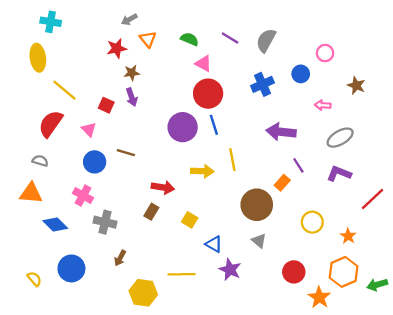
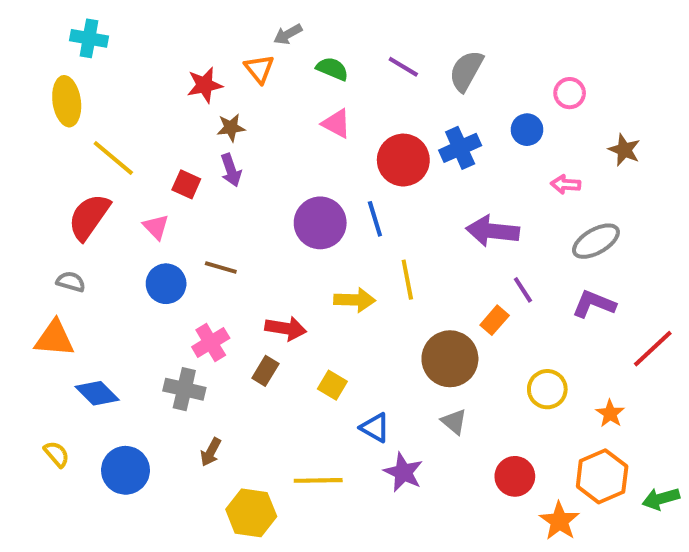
gray arrow: (129, 19) -> (288, 34), moved
pink triangle: (203, 63) -> (336, 124), moved
red circle: (208, 94) -> (403, 160), moved
pink cross: (83, 195) -> (211, 343), moved, turned 30
yellow semicircle: (34, 279) -> (57, 454), moved

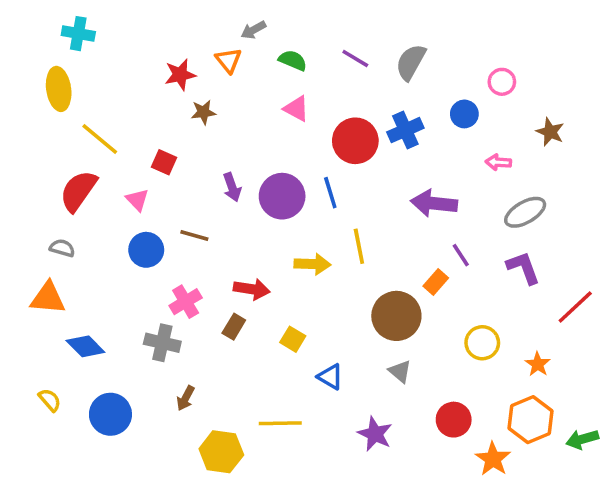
purple arrow: (231, 170) -> (232, 187), moved
purple L-shape: (594, 304) -> (523, 268), turned 48
purple star: (403, 472) -> (375, 434), moved

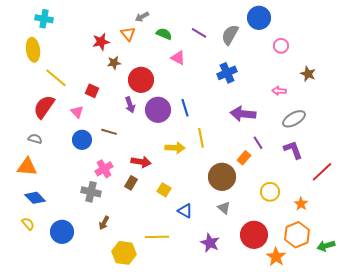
pink triangle: (296, 109) -> (178, 58), moved
blue circle: (464, 114) -> (259, 18), moved, size x1.5
red circle: (355, 141) -> (141, 80), moved
blue diamond: (85, 346) -> (35, 198), moved
red circle: (454, 420) -> (254, 235), size x1.4

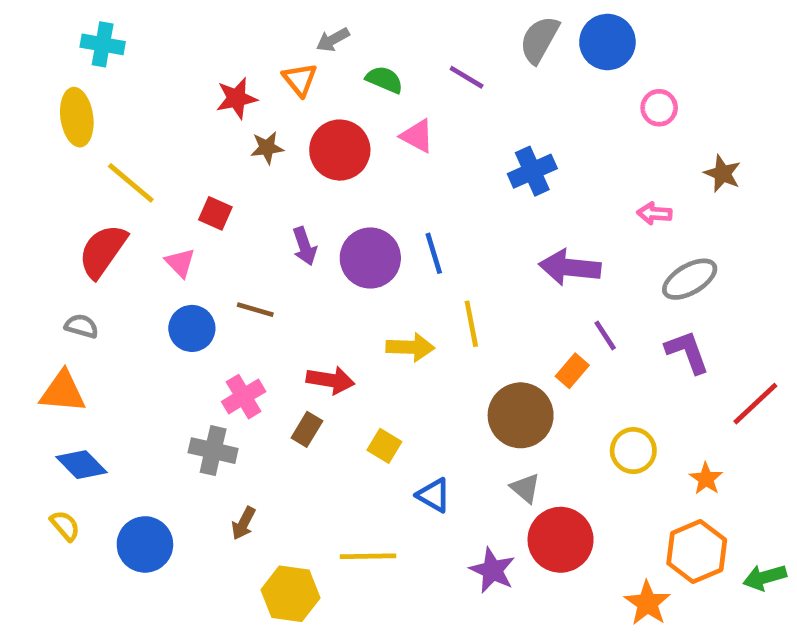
gray semicircle: (230, 35) -> (539, 40), moved
red circle: (141, 80) -> (340, 150), moved
red circle: (254, 235) -> (561, 540), moved

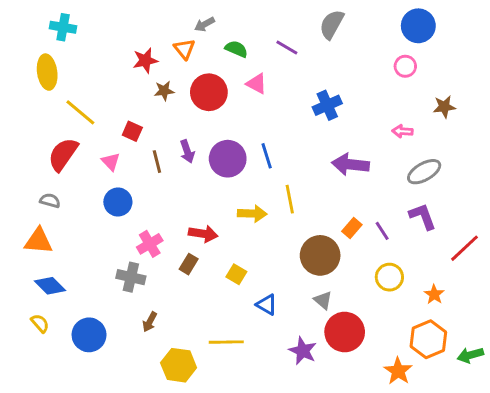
blue circle: (607, 42) -> (418, 26), moved
brown star: (723, 173) -> (444, 107), turned -30
brown line: (255, 310) -> (157, 162), moved, turned 60
purple line: (605, 335) -> (382, 231), moved

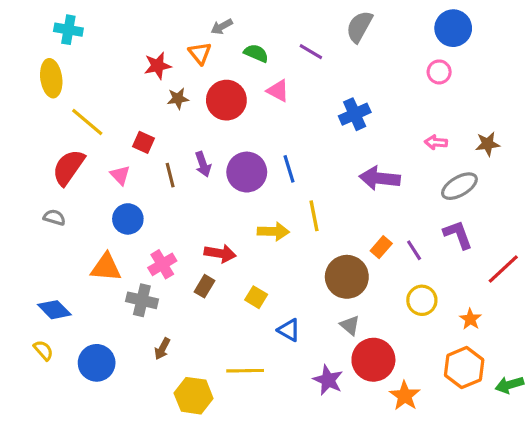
brown star: (444, 107) -> (488, 144), moved
orange triangle: (38, 241) -> (106, 267), moved
orange star: (398, 371) -> (405, 396), moved

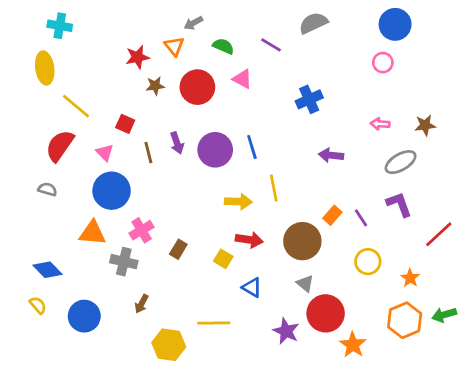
gray semicircle: (359, 27) -> (313, 23), turned 36
purple arrow: (380, 178) -> (331, 155), size x0.7
blue circle: (128, 219) -> (112, 191), size x1.4
red arrow: (220, 253) -> (249, 240), moved
green arrow: (509, 385) -> (444, 315), moved

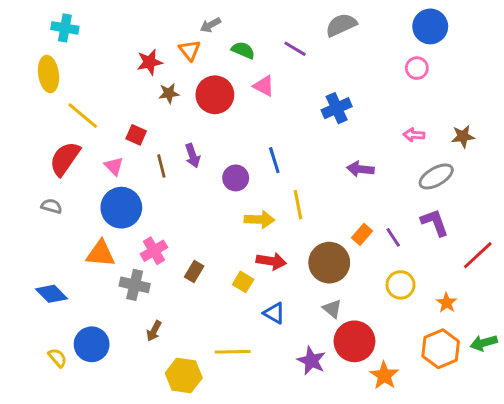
purple circle: (215, 150) -> (236, 178), moved, size x0.7
yellow semicircle: (38, 305) -> (57, 358), moved

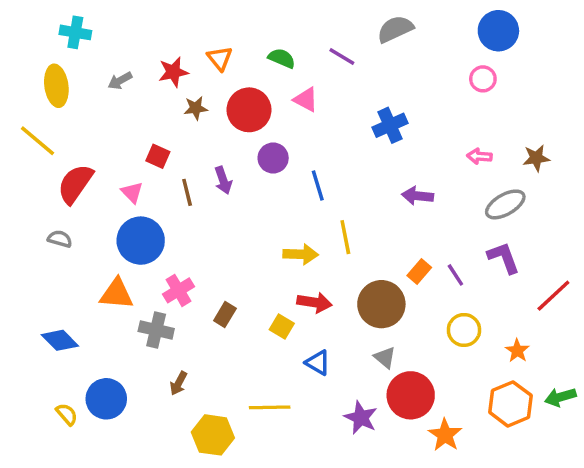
gray arrow: (210, 25) -> (120, 81), moved
yellow line: (83, 116) -> (37, 141), moved
purple circle: (236, 178) -> (273, 158), moved

